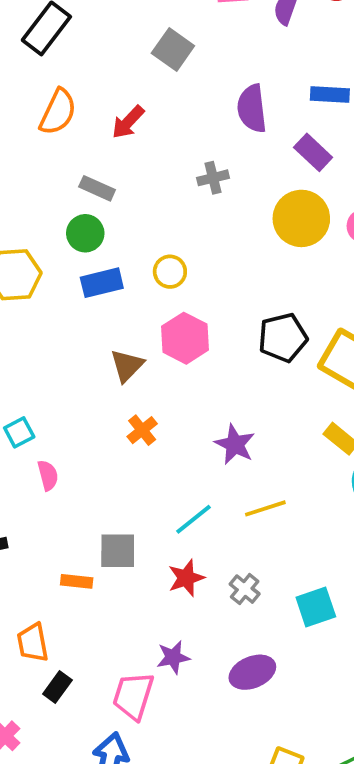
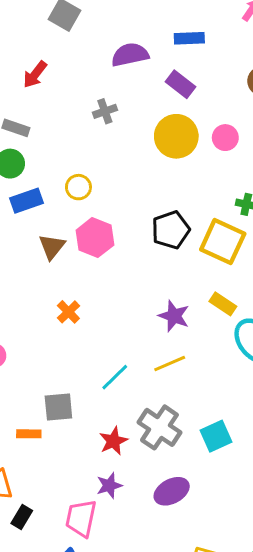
purple semicircle: (252, 108) -> (130, 55), turned 90
brown triangle: (127, 366) -> (52, 247), moved
purple star: (235, 444) -> (174, 316), moved
red star: (186, 578) -> (113, 441), moved
gray cross: (245, 589) -> (159, 427), size x1.8

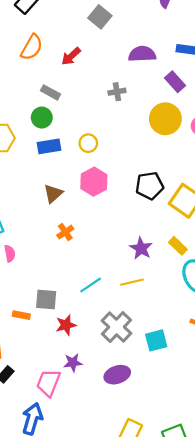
brown triangle: (52, 247) -> (53, 194), moved
red star: (113, 441) -> (66, 325), moved

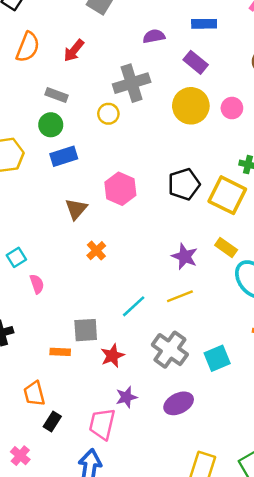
purple semicircle: (142, 54) -> (154, 36), size x0.7
gray cross: (117, 92) -> (132, 83), size x1.8
yellow circle: (88, 143) -> (108, 114), moved

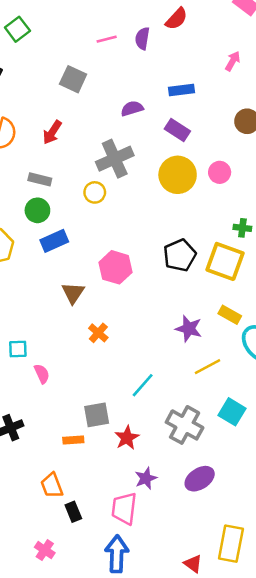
cyan square: (16, 257) -> (18, 349), turned 36
yellow line: (180, 296) -> (208, 367), moved
cyan square: (217, 358) -> (232, 412), moved, turned -30
black rectangle: (52, 421) -> (73, 512), turned -48

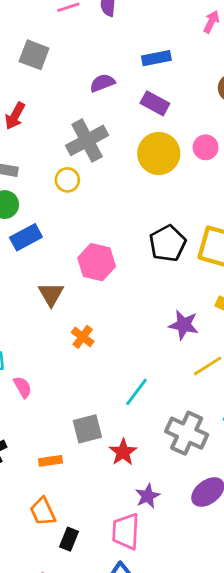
orange rectangle: (73, 440) -> (51, 461), moved
black rectangle: (73, 512) -> (69, 539), turned 48

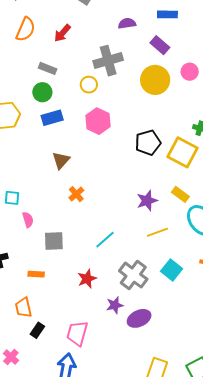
pink circle: (206, 147) -> (190, 72), moved
pink hexagon: (97, 262) -> (98, 121), moved
purple star: (184, 325) -> (147, 201), turned 30
gray square: (87, 429) -> (54, 241), moved
purple star: (148, 496) -> (115, 305), moved

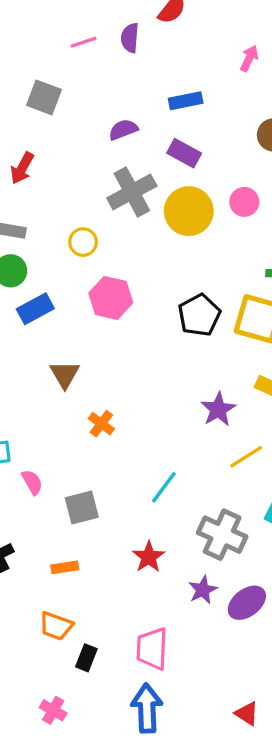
gray cross: (108, 61) -> (132, 192), moved
pink circle: (190, 72) -> (244, 202), moved
orange trapezoid: (23, 308) -> (56, 626), turned -45

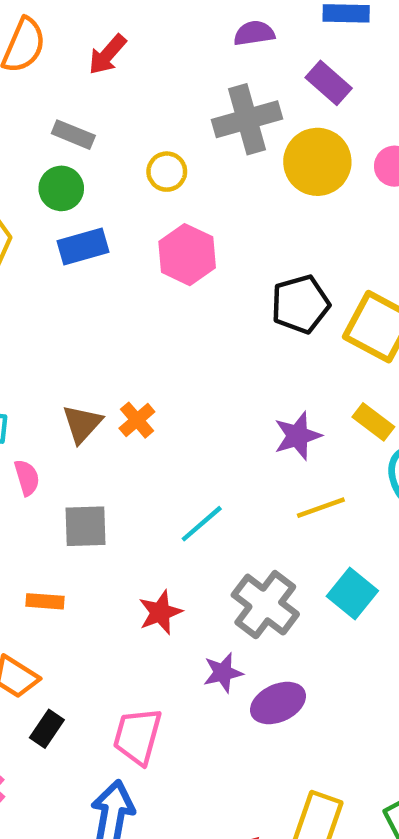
brown triangle: (65, 374) -> (82, 424), moved

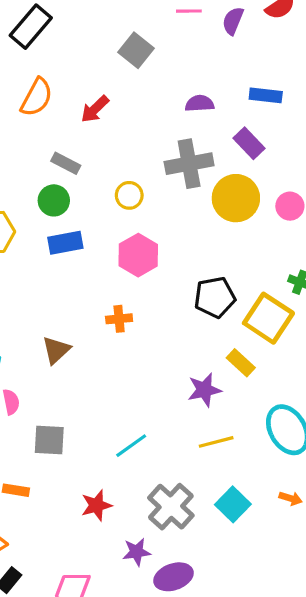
orange cross: (137, 420) -> (119, 319), moved, turned 30
yellow rectangle: (373, 422) -> (241, 363), moved
brown triangle: (82, 424) -> (56, 350), moved

